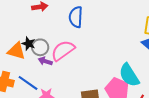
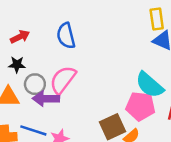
black star: (29, 44) -> (17, 65), moved
purple arrow: (45, 61) -> (46, 99), size x1.5

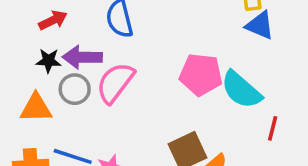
purple arrow: (46, 99) -> (82, 57), moved
pink pentagon: (140, 106) -> (201, 75), moved

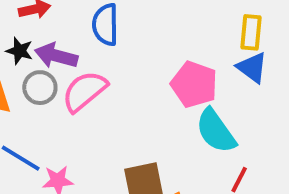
pink pentagon: (201, 75) -> (194, 84), moved

